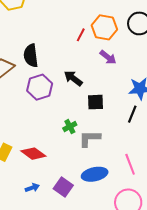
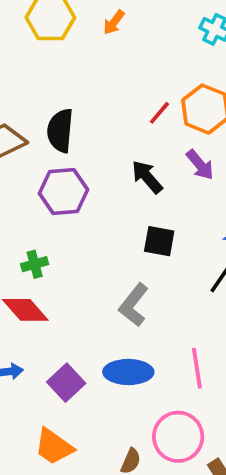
black arrow: (73, 78) -> (147, 177), moved
green cross: (70, 127) -> (35, 264), moved
gray L-shape: (90, 138) -> (134, 305), turned -65

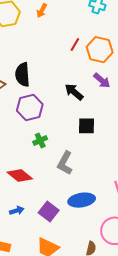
red line: (159, 113) -> (75, 45), moved
green cross: (35, 264) -> (40, 140), moved
gray L-shape: (134, 305) -> (65, 163), moved

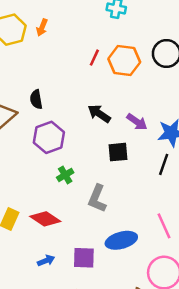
orange arrow: (42, 11) -> (42, 27), moved
black semicircle: (22, 75) -> (36, 99), size x0.7
purple arrow: (102, 80) -> (137, 122), moved
purple square: (49, 212) -> (84, 258), turned -30

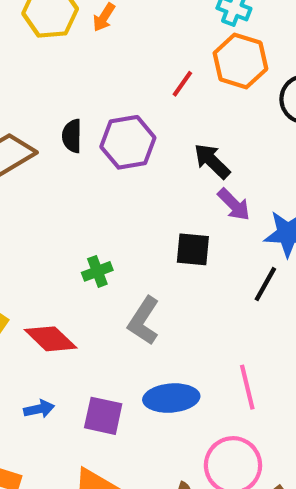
orange hexagon: (124, 60) -> (240, 61), moved
black arrow: (99, 114) -> (212, 161), moved
purple hexagon: (49, 137) -> (128, 142), moved

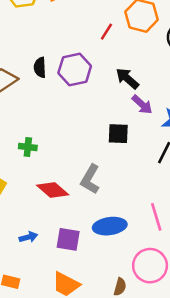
green cross: (97, 271) -> (28, 147), moved, turned 30
red diamond: (51, 339) -> (53, 190), moved

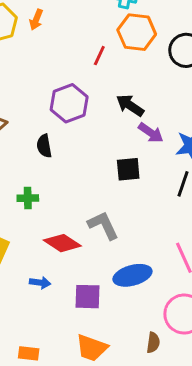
black semicircle: (40, 67) -> (44, 146), moved
gray L-shape: (90, 179) -> (103, 225), turned 132
blue arrow: (28, 237) -> (40, 283), moved, turned 30

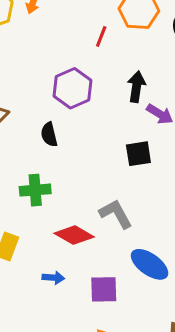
black arrow: (130, 105) -> (136, 87), turned 68
green cross: (28, 198) -> (35, 190), size x1.4
blue ellipse: (132, 275) -> (150, 264), turned 54

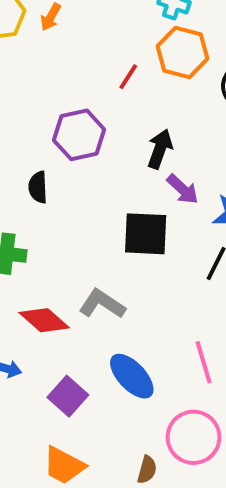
black square: (138, 154) -> (146, 234), size x1.4
gray L-shape: (116, 214) -> (102, 304), turned -39
purple square: (104, 289) -> (68, 396), turned 32

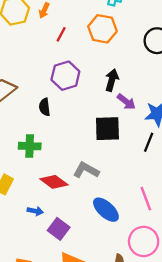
orange hexagon: (182, 52) -> (102, 29), moved
red line: (128, 77) -> (61, 34), moved
purple square: (68, 396) -> (59, 229), moved

